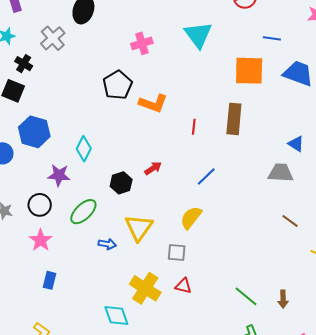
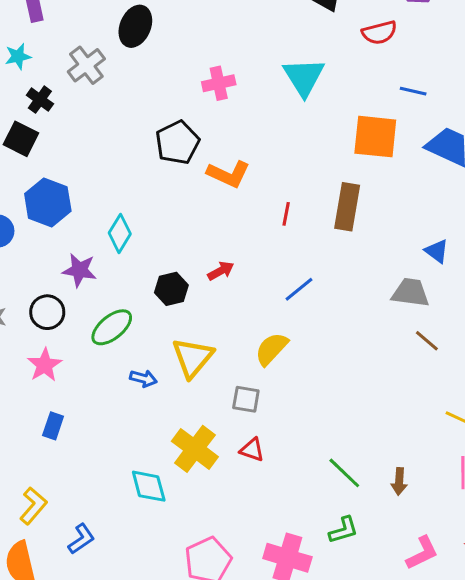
brown line: (290, 221) -> (427, 341), moved

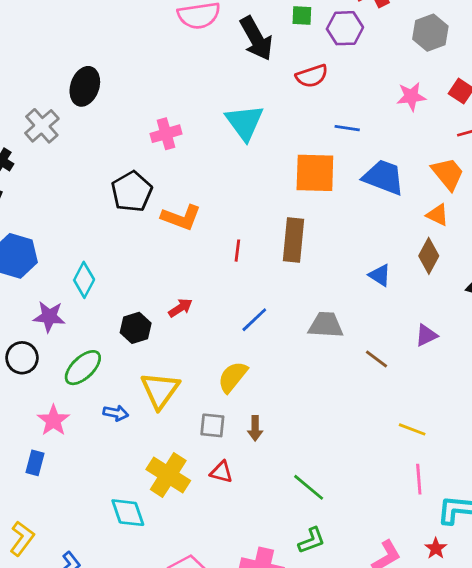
gray trapezoid: (411, 293) -> (326, 325), moved
pink star: (45, 365) -> (53, 420), moved
brown arrow: (399, 481) -> (255, 428), moved

